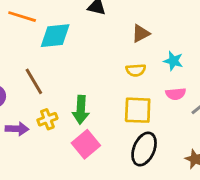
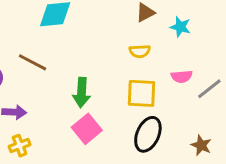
cyan star: (173, 61) -> (180, 27), moved
brown line: (34, 81) -> (32, 62), turned -32
yellow cross: (47, 119) -> (20, 146), moved

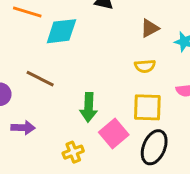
pink square: (87, 129) -> (114, 134), moved
yellow cross: (20, 146) -> (73, 152), moved

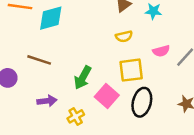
green arrow: (89, 107) -> (83, 78), turned 35
purple arrow: (23, 128) -> (47, 101), moved

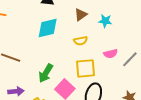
cyan diamond: (51, 18) -> (48, 28), moved

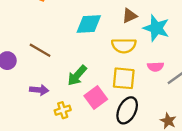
cyan star: (105, 21) -> (156, 28), size x1.6
yellow semicircle: (81, 41) -> (124, 46), size x1.5

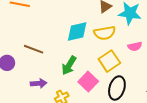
cyan diamond: (89, 24) -> (77, 31), moved
yellow square: (124, 78) -> (109, 61), turned -30

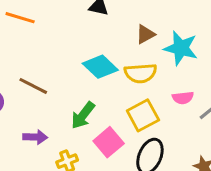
cyan diamond: (77, 31) -> (100, 67), turned 50

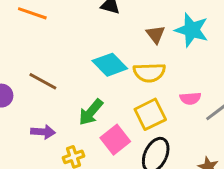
brown triangle: (145, 34) -> (156, 34), turned -42
cyan star: (181, 48) -> (192, 30), moved

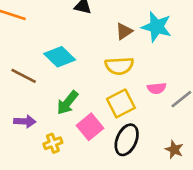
brown triangle: (156, 34) -> (124, 31), turned 36
cyan diamond: (110, 65) -> (60, 57), moved

